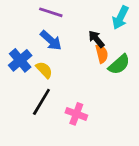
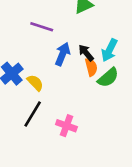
cyan arrow: (120, 18) -> (109, 50), moved
blue arrow: (51, 40) -> (63, 54), moved, turned -110

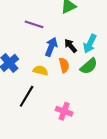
orange semicircle: (91, 67) -> (64, 65), moved
yellow semicircle: (35, 83) -> (40, 70), moved, turned -32
pink cross: (66, 126) -> (64, 111), moved

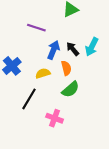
green semicircle: (89, 66) -> (71, 89), moved
yellow semicircle: (40, 70) -> (43, 73), turned -32
pink cross: (64, 111) -> (55, 118), moved

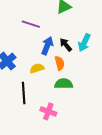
green semicircle: (71, 89) -> (64, 84), turned -138
black line: (29, 99) -> (24, 93), turned -35

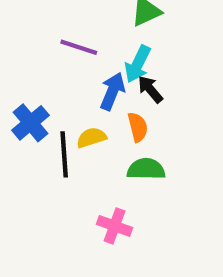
cyan arrow: (84, 43) -> (138, 64), moved
black line: (24, 93) -> (64, 154), moved

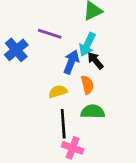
blue cross: (30, 123) -> (16, 50), moved
black line: (64, 154) -> (63, 124), moved

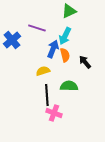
black arrow: (95, 61) -> (85, 62), moved
orange semicircle: (87, 85) -> (65, 55), moved

